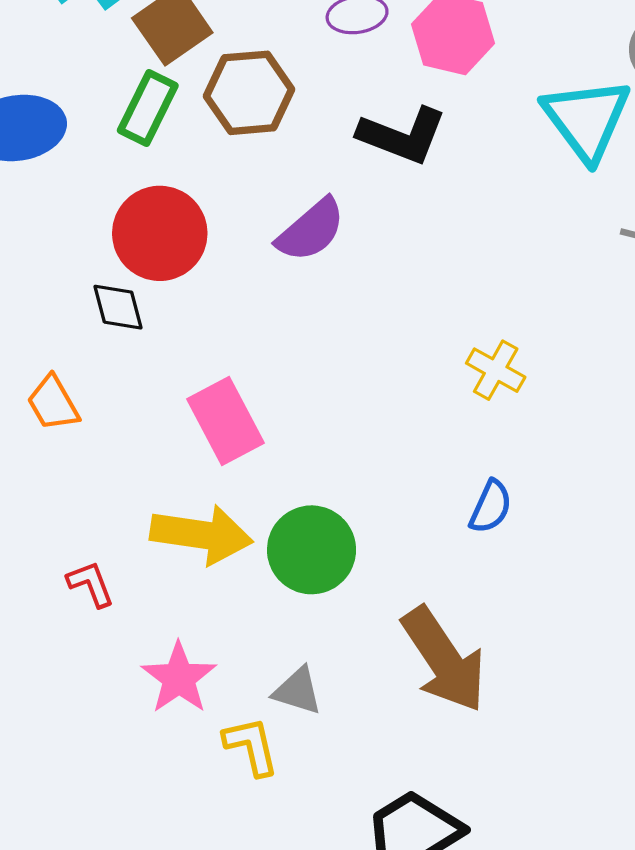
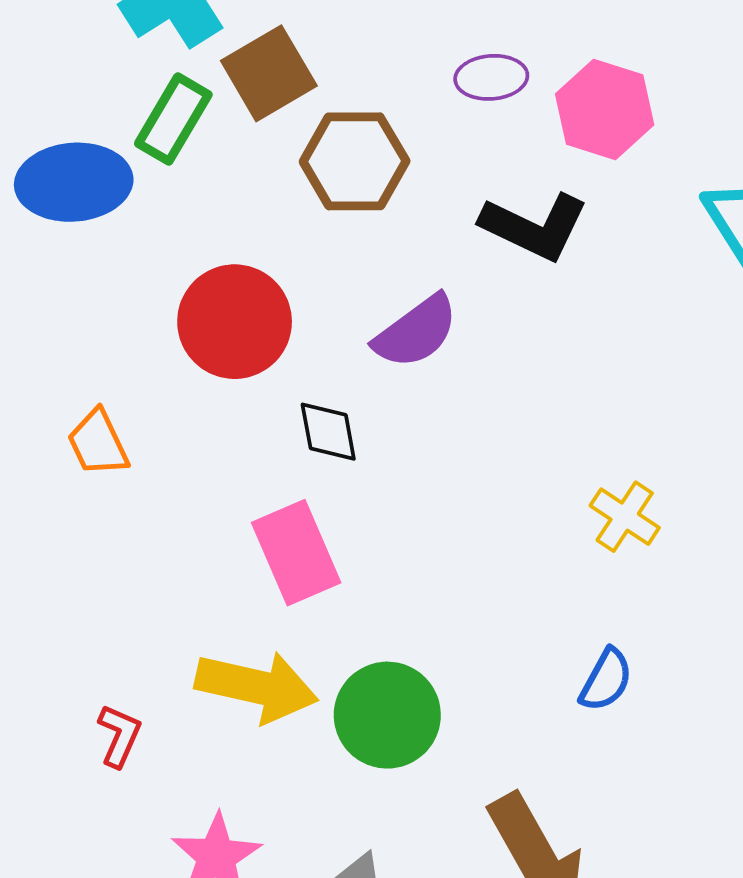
green rectangle: (148, 108) -> (173, 119), moved
black diamond: (118, 307) -> (328, 432), moved
orange trapezoid: (53, 403) -> (98, 443), moved
red L-shape: (91, 584) -> (119, 736), turned 40

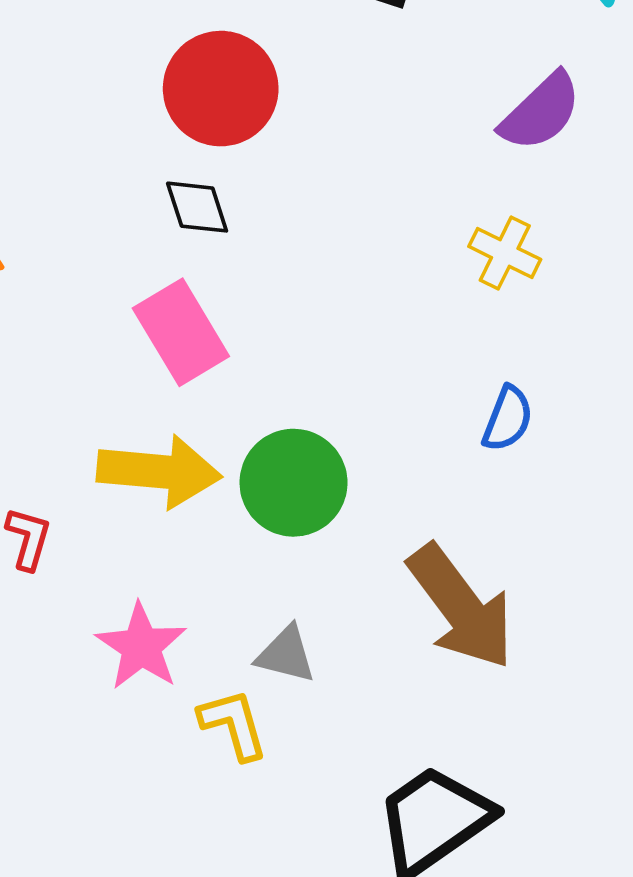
red circle: (235, 322) -> (221, 89), moved
purple semicircle: (416, 332) -> (541, 112), moved

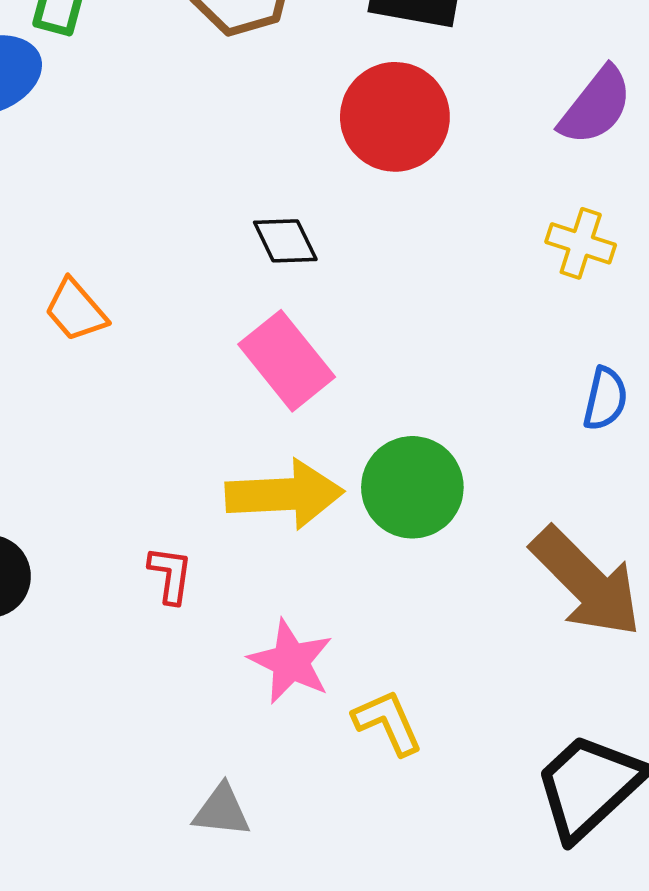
red circle: (221, 89) -> (395, 117), moved
gray triangle: (286, 654) -> (222, 811), moved

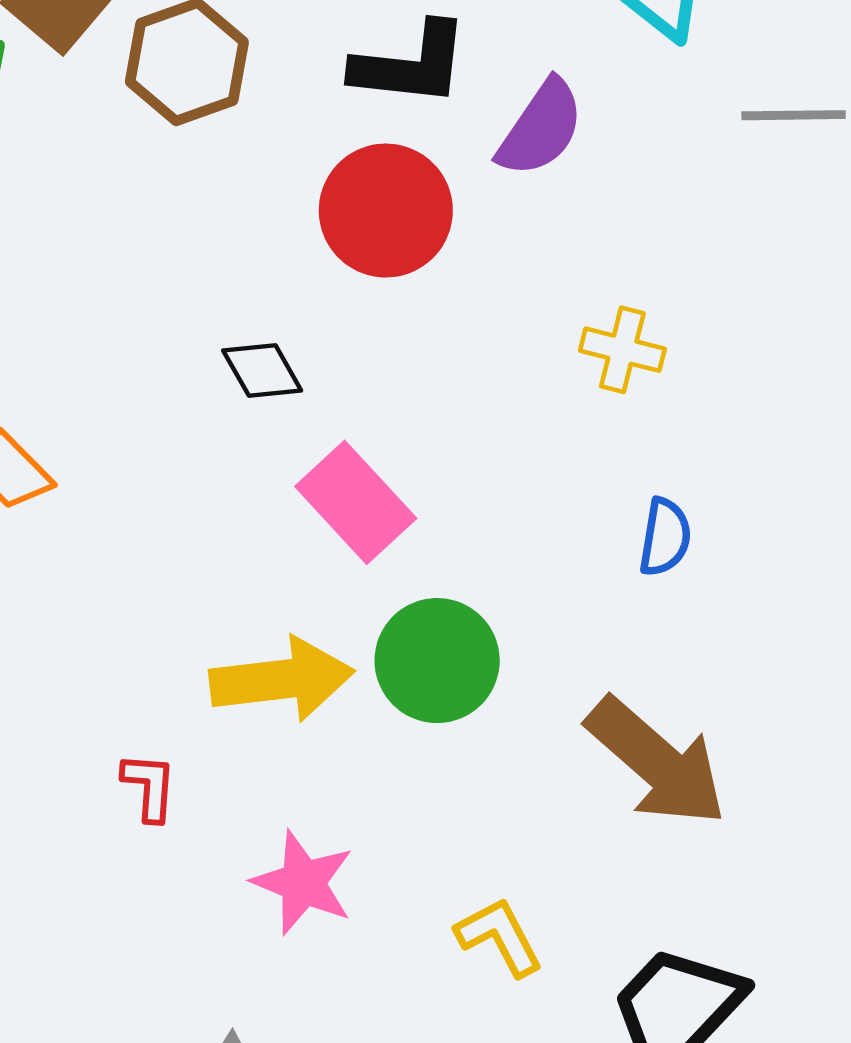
purple semicircle: (596, 106) -> (541, 128), moved
pink rectangle: (287, 361) -> (356, 502), moved
yellow L-shape: (388, 722) -> (499, 937), moved

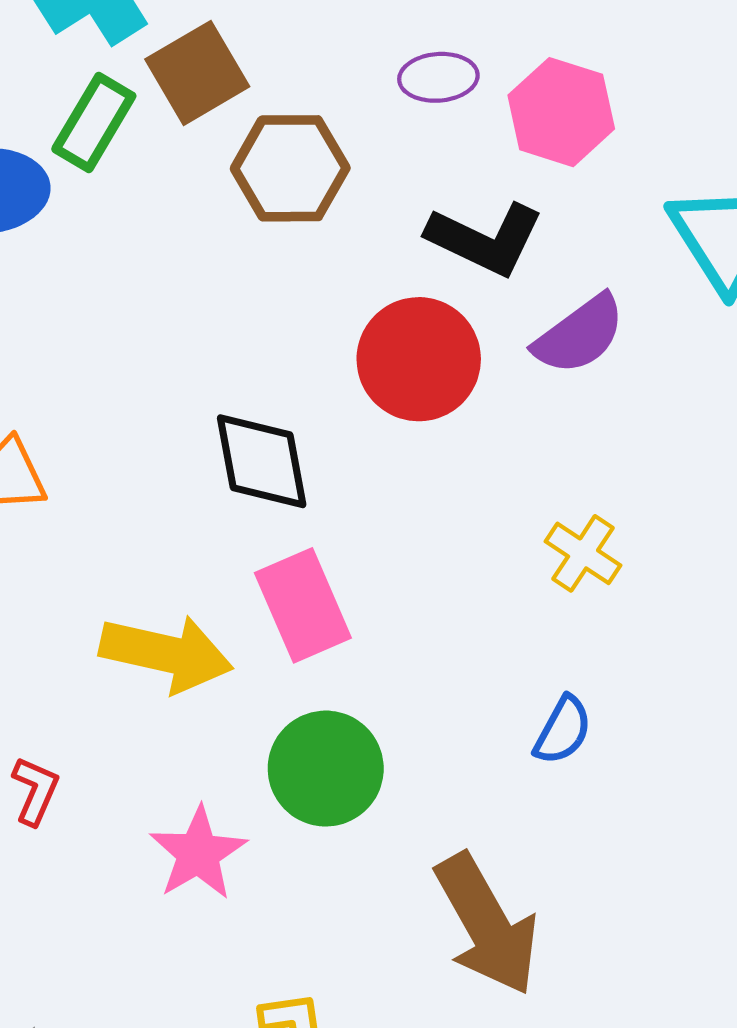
black diamond: (262, 370) -> (262, 461), size x1.5
yellow arrow: (282, 680) -> (166, 653), moved
pink star: (303, 883) -> (198, 853), moved

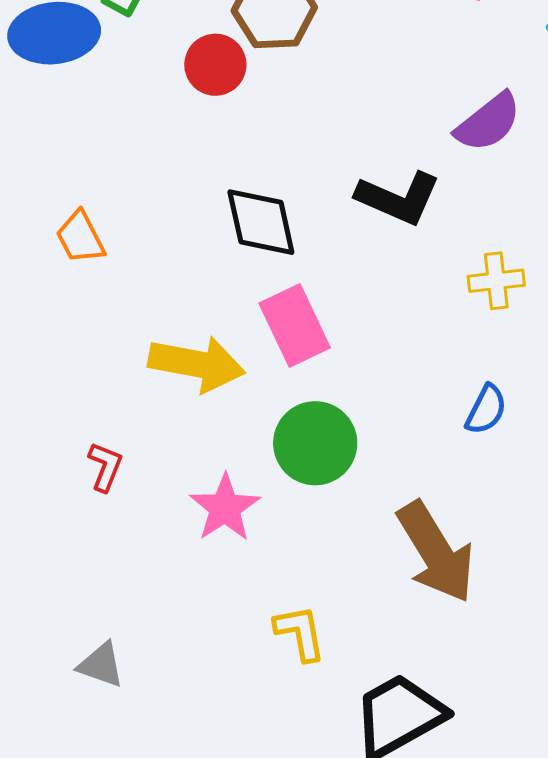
black L-shape: (485, 239) -> (398, 198), moved
red circle: (419, 359) -> (215, 65), moved, size x0.7
yellow cross: (583, 553) -> (496, 281), turned -38

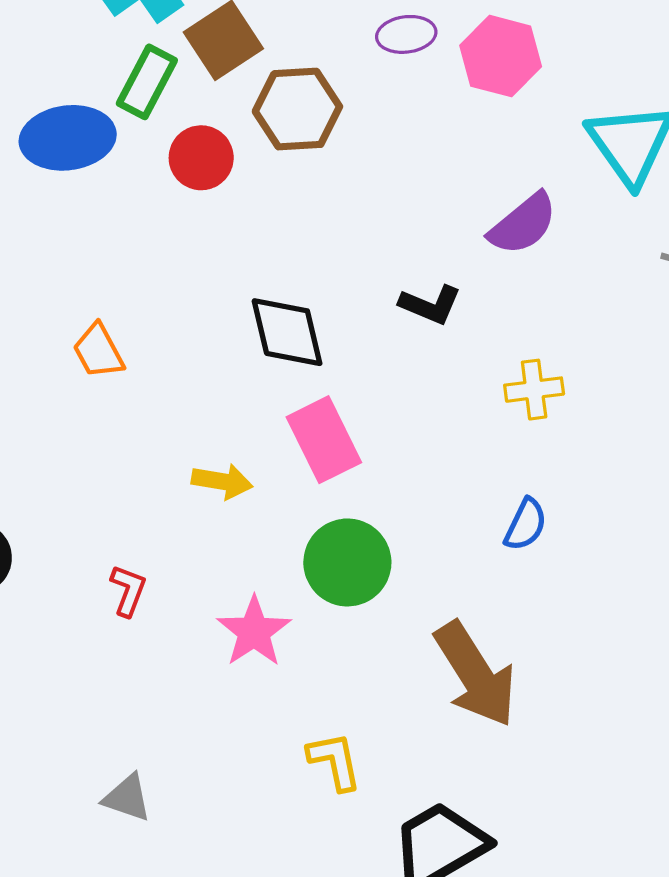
red circle: (215, 65) -> (201, 158), moved
black L-shape: (398, 198) -> (430, 305), size x0.7
yellow arrow: (197, 364) -> (222, 481), size x0.6

